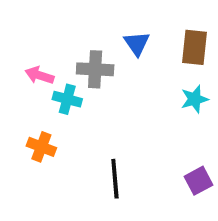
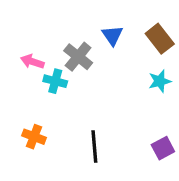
brown rectangle: (195, 47) -> (160, 39), turned -44
gray cross: (95, 69) -> (78, 57), turned 36
orange cross: (41, 147) -> (34, 137), moved

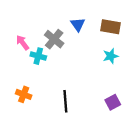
brown rectangle: (160, 39) -> (111, 27), turned -42
pink arrow: (32, 62) -> (22, 43), turned 35

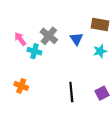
blue triangle: (78, 24) -> (76, 39), moved
black line: (65, 101) -> (71, 92), moved

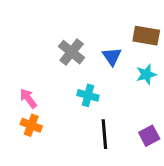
pink arrow: (20, 39) -> (28, 98), moved
cyan cross: (35, 51) -> (88, 95), moved

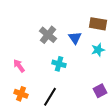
orange cross: (31, 125) -> (21, 94), moved
black line: (104, 134) -> (50, 97), moved, turned 36

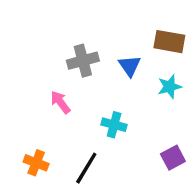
gray cross: (48, 35) -> (83, 61), turned 36
cyan cross: (59, 64) -> (114, 125), moved
pink arrow: (19, 66) -> (60, 102), moved

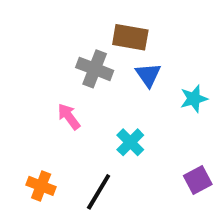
brown rectangle: (169, 42) -> (130, 37), moved
gray cross: (83, 61) -> (95, 69), turned 36
cyan cross: (114, 125) -> (130, 142), turned 30

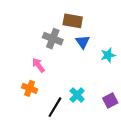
cyan cross: (130, 142) -> (77, 95), moved
orange cross: (41, 186) -> (30, 88), moved

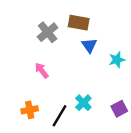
gray cross: (53, 39) -> (48, 32), moved, turned 30
orange cross: (30, 88) -> (30, 110), moved, turned -32

